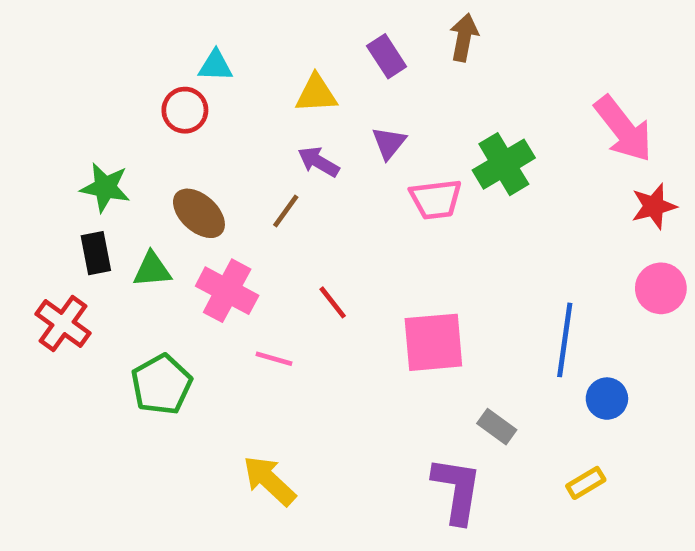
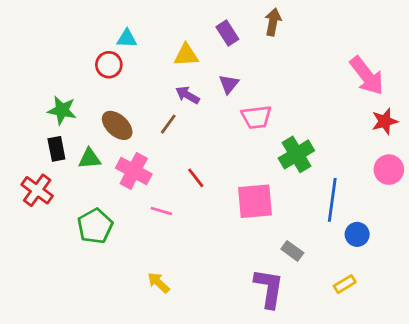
green cross: (504, 164) -> (296, 154), moved
yellow arrow: (269, 481) -> (159, 283), size x0.7

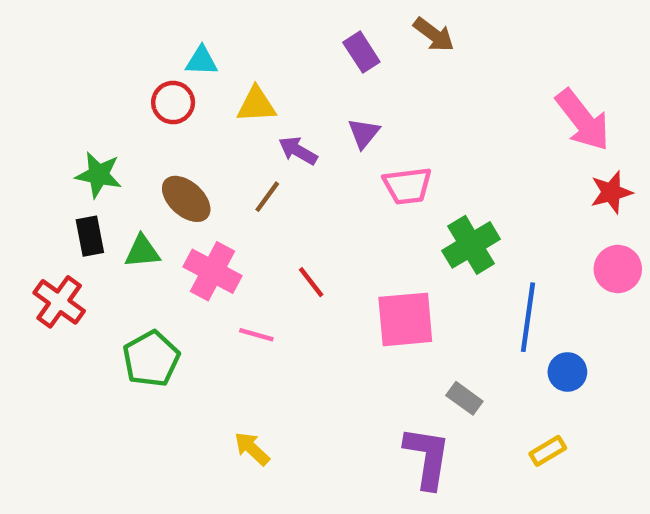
brown arrow: (273, 22) -> (434, 35), turned 116
yellow triangle: (186, 55) -> (256, 105), moved

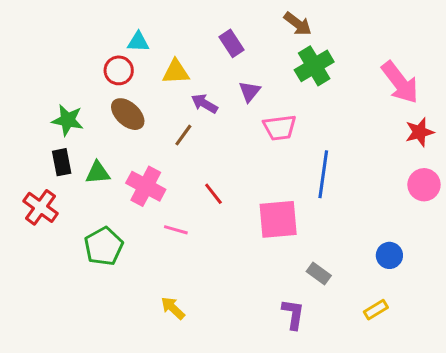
purple rectangle: (361, 52) -> (231, 43), moved
brown ellipse: (186, 199) -> (128, 114), moved
green cross: (471, 245) -> (314, 66), moved
blue line: (528, 317) -> (323, 174), moved
purple L-shape: (427, 457) -> (293, 314), size x0.7

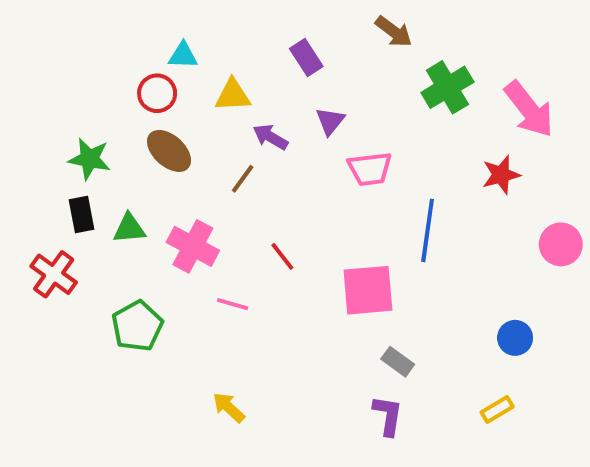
green cross: (314, 66) -> (447, 87), moved
red star: (419, 132) -> (501, 175), moved
gray rectangle: (319, 273) -> (398, 362), moved

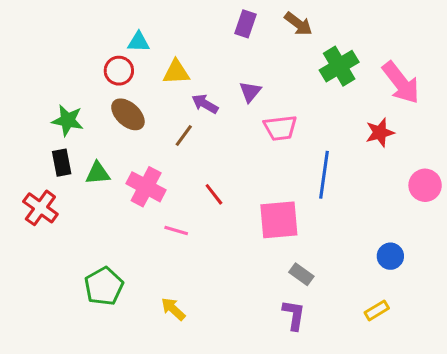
purple rectangle: (306, 57) -> (246, 24), moved, turned 52
green pentagon: (137, 326) -> (104, 286), moved

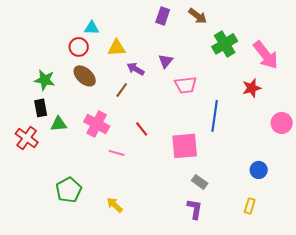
green triangle: (98, 173) -> (59, 124), moved
yellow rectangle: (377, 310) -> (250, 206), turned -42

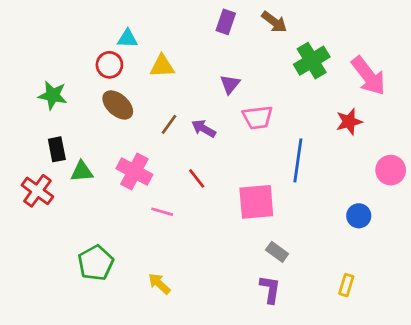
purple arrow: (136, 69) -> (204, 129), moved
green star: (45, 80) -> (53, 95), moved
blue circle: (259, 170) -> (359, 216), moved

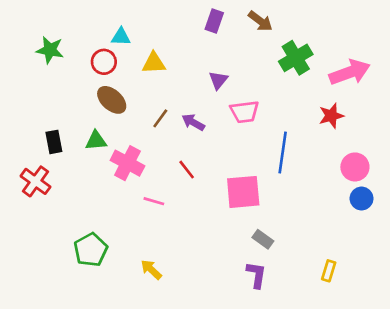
pink arrow: (368, 76) -> (350, 72), turned -72
green star: (53, 95) -> (50, 50), moved
pink circle: (391, 170) -> (355, 167), moved
green triangle: (82, 171) -> (96, 141), moved
blue circle: (359, 216) -> (362, 199), moved

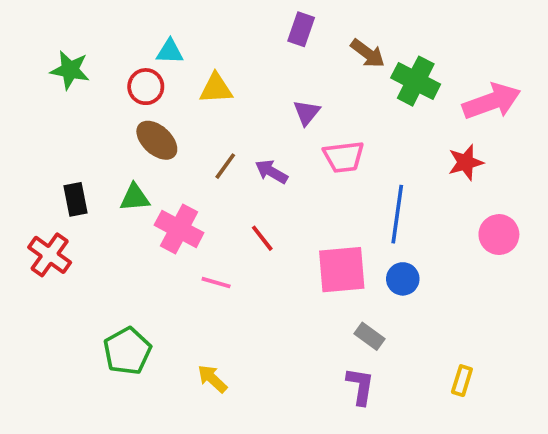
brown arrow: (260, 21) -> (368, 53), moved
green cross: (296, 58) -> (416, 81), turned -32
blue circle: (362, 199) -> (403, 279), moved

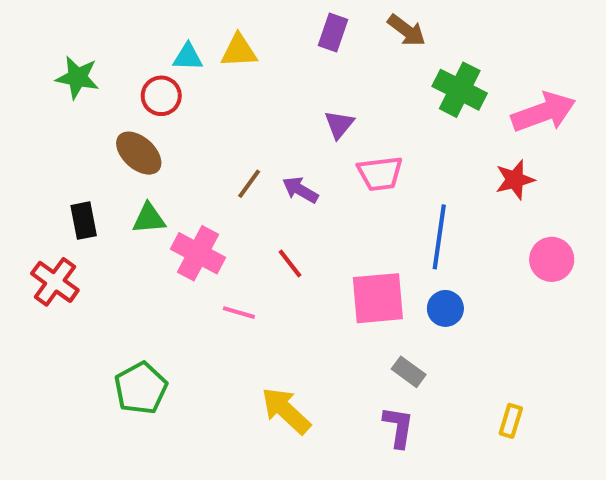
brown arrow: (368, 53) -> (407, 30), moved
yellow triangle: (216, 88) -> (239, 51), moved
brown ellipse: (157, 140) -> (139, 153), moved
yellow arrow: (212, 379) -> (286, 411), moved, size x1.5

